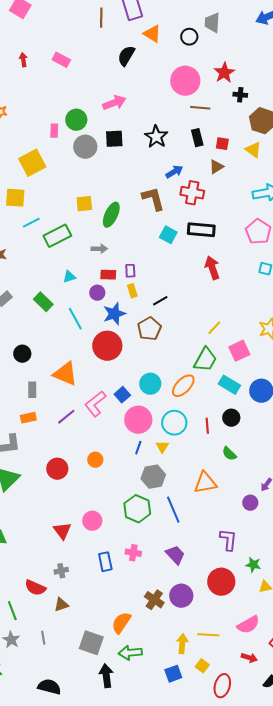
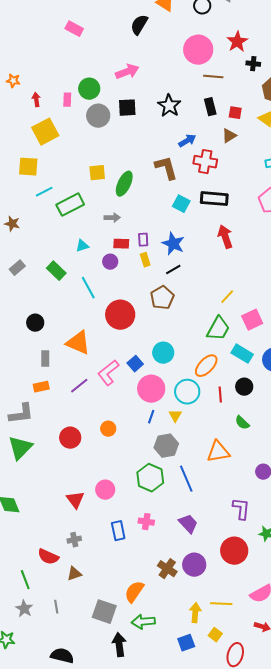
red arrow: (23, 60) -> (36, 100), moved
blue star: (114, 314) -> (173, 244), moved, turned -30
orange ellipse: (183, 386) -> (206, 366), moved

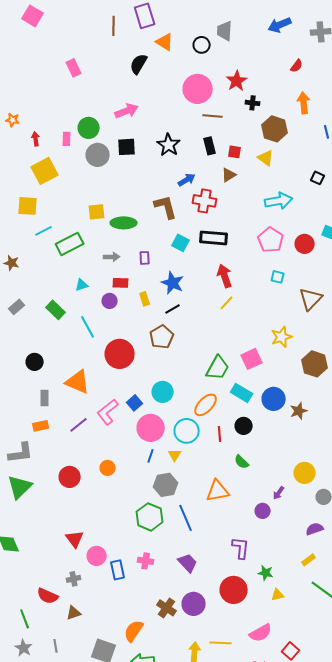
pink rectangle: (74, 29) -> (74, 68), turned 36
green ellipse: (124, 184) -> (124, 223), turned 65
purple rectangle: (143, 240) -> (145, 258), moved
yellow line: (227, 297) -> (227, 303), moved
pink circle: (105, 490) -> (97, 556), moved

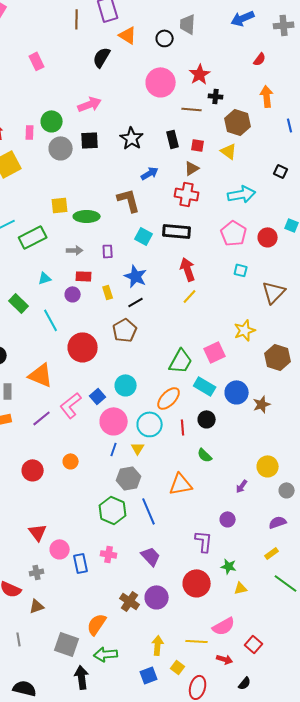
brown line: (213, 116) -> (192, 109), moved
red cross: (205, 201) -> (187, 194), moved
purple circle: (263, 511) -> (228, 519), moved
yellow line: (221, 643) -> (197, 641), moved

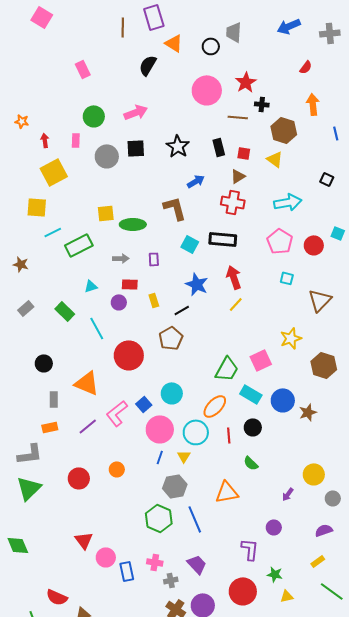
green circle: (52, 121) -> (94, 116), moved
blue star: (136, 276) -> (197, 284), moved
gray cross: (37, 572) -> (171, 580), moved

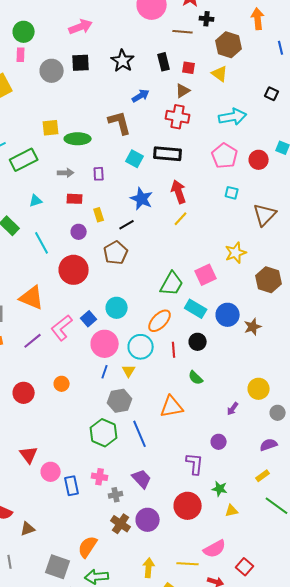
green circle: (94, 116) -> (24, 32), moved
purple circle: (119, 302) -> (79, 232), moved

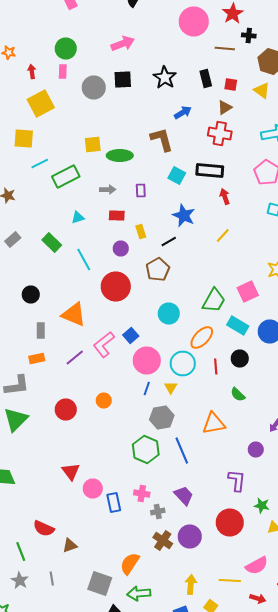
red arrow: (179, 192) -> (225, 196), moved, size x0.7
cyan circle: (117, 308) -> (169, 314), moved
purple circle: (219, 442) -> (256, 450), moved

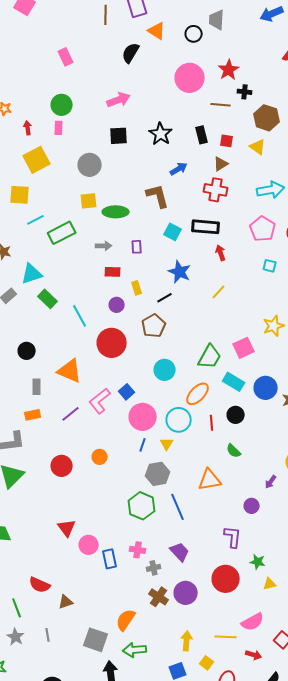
gray circle: (94, 88) -> (90, 165), moved
cyan triangle: (78, 218) -> (32, 274), moved, size x1.6

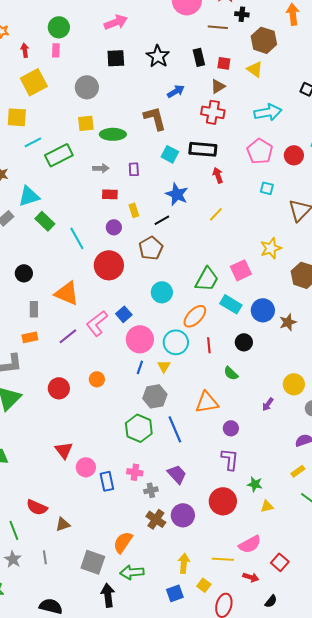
black circle: (236, 415) -> (244, 342), moved
purple circle: (252, 506) -> (231, 428), moved

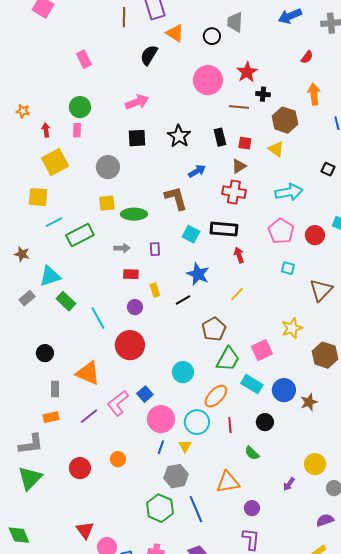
brown pentagon: (151, 248) -> (214, 329), moved

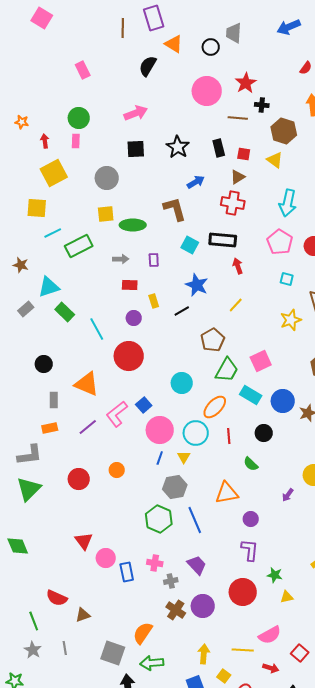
cyan arrow: (289, 192) -> (288, 203), turned 112
yellow star: (292, 328) -> (291, 320), moved

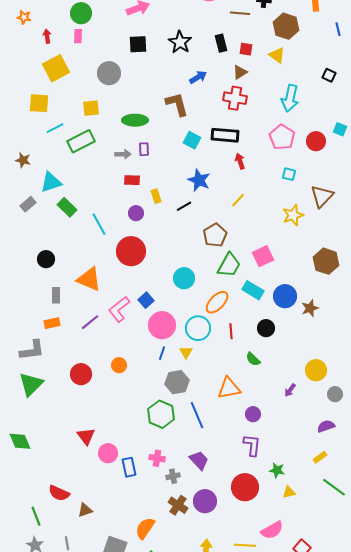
yellow square: (106, 214) -> (91, 108), moved
purple rectangle: (154, 260) -> (144, 149), moved

